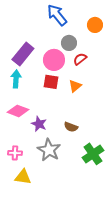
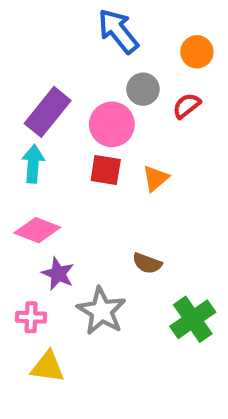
red semicircle: (80, 59) -> (187, 106), moved
purple star: (39, 124) -> (58, 274), moved

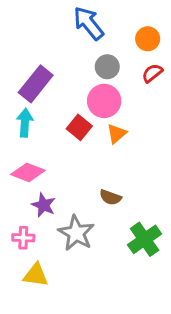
red semicircle: (187, 106) -> (152, 73), moved
pink circle: (112, 124) -> (104, 101), moved
red square: (106, 170) -> (79, 127), turned 30

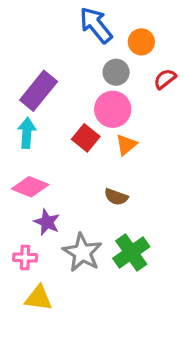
orange circle: (148, 39) -> (141, 42), moved
brown semicircle: (110, 197) -> (116, 197), moved
green cross: (145, 239) -> (131, 252), moved

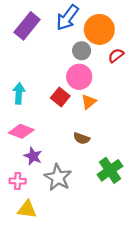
blue arrow: (96, 25) -> (67, 18), turned -104
orange circle: (141, 42) -> (99, 29), size x1.6
purple rectangle: (39, 91) -> (27, 26), moved
green cross: (131, 252) -> (110, 170), moved

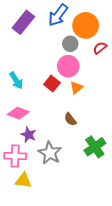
cyan arrow: (19, 93) -> (16, 80), turned 144
brown semicircle: (82, 138) -> (70, 119), turned 32
pink cross: (18, 181) -> (15, 156), size x1.5

